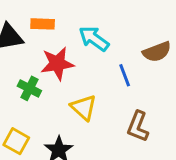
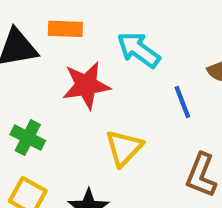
green cross: (29, 88) -> (28, 138), moved
yellow triangle: (84, 107) -> (124, 148), turned 32

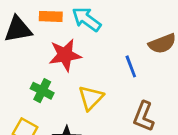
cyan arrow: (138, 50) -> (86, 19), moved
green cross: (28, 138) -> (42, 91), moved

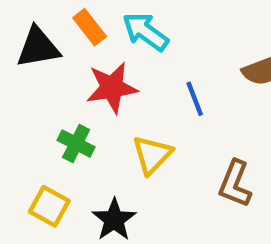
orange rectangle: (51, 16) -> (90, 27), turned 50
blue line: (131, 66) -> (195, 99), moved

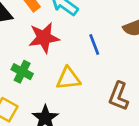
yellow triangle: (152, 155) -> (68, 78), turned 40

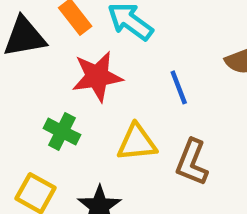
brown L-shape: (119, 96) -> (192, 162), moved

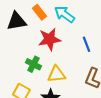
yellow triangle: (137, 143) -> (56, 74), moved

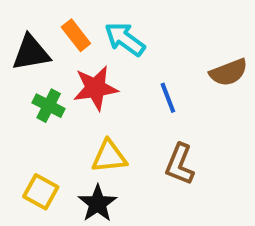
green cross: (33, 64) -> (49, 106), moved

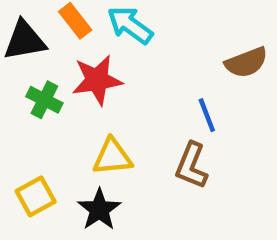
blue line: (168, 98) -> (207, 115), moved
yellow square: (41, 192) -> (36, 196), turned 32

